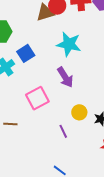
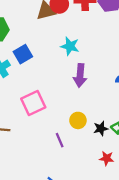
cyan star: (69, 44) -> (70, 46), size x0.7
purple arrow: (65, 77) -> (80, 75), moved, turned 35

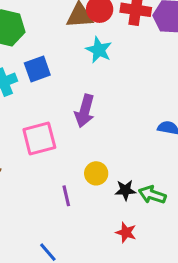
cyan star: (70, 46) -> (99, 50), moved
purple arrow: (80, 75) -> (85, 111), moved

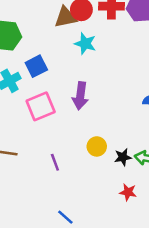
pink square: (39, 138) -> (41, 106), moved
purple line: (66, 196) -> (55, 162), moved

